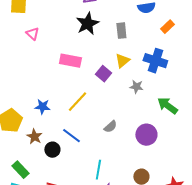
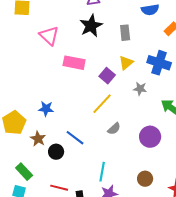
pink triangle: (32, 34) -> (49, 36), moved, size x1.5
yellow line: (77, 102) -> (102, 104), moved

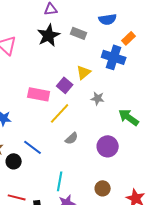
gray rectangle: (125, 33) -> (79, 33), moved, turned -63
pink rectangle: (74, 63) -> (39, 94), moved
blue cross: (159, 63) -> (114, 57), moved

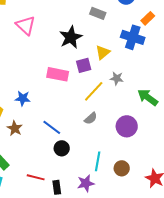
black star: (49, 35) -> (71, 37), moved
purple square: (65, 85) -> (84, 65), turned 35
yellow line: (60, 113) -> (94, 91), moved
black circle: (14, 161) -> (62, 148), moved
cyan line: (60, 181) -> (98, 161), moved

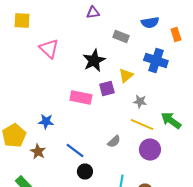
orange rectangle: (148, 18) -> (176, 34), moved, turned -64
yellow line: (94, 91) -> (142, 124), moved, turned 70

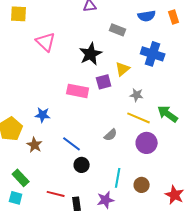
orange rectangle: (176, 34) -> (174, 17), moved

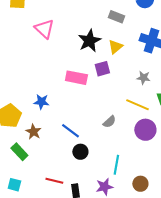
yellow triangle: (123, 69) -> (115, 47), moved
gray star: (137, 95) -> (143, 78), moved
green rectangle: (21, 178) -> (19, 152), moved
brown circle: (142, 185) -> (140, 184), moved

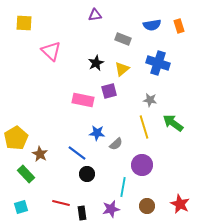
black star: (89, 41) -> (96, 63), size x0.7
blue star: (41, 102) -> (97, 133), moved
yellow line: (137, 105) -> (144, 127), turned 50
purple circle: (145, 130) -> (142, 165), moved
cyan square: (14, 185) -> (21, 207), turned -32

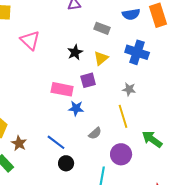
orange rectangle: (179, 26) -> (158, 15), size x1.6
green arrow: (173, 123) -> (152, 139), moved
blue star: (97, 133) -> (76, 108), moved

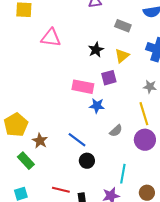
pink triangle: (30, 40) -> (51, 38), turned -35
purple circle: (121, 154) -> (145, 140), moved

